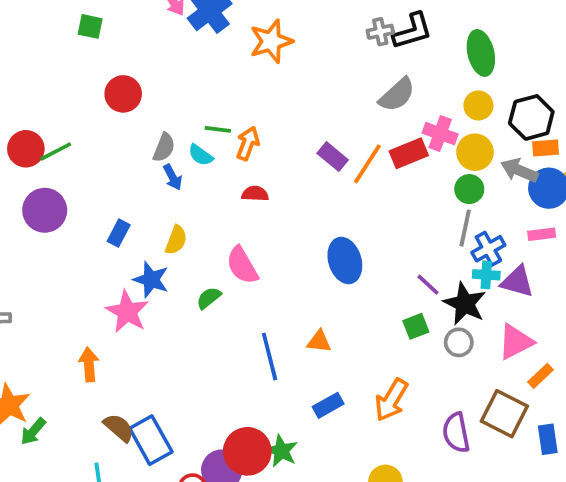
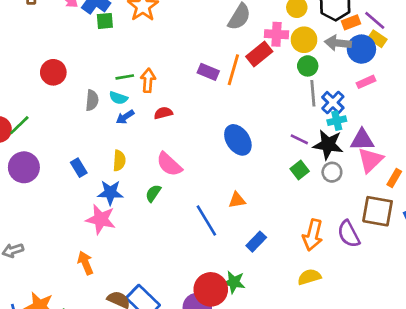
green square: (90, 26) -> (105, 21), moved
blue arrow: (173, 177) -> (125, 117), moved, turned 102
blue rectangle: (119, 233) -> (79, 168), turned -42
purple triangle: (517, 282) -> (362, 140), moved
orange arrow: (391, 400) -> (313, 235), moved

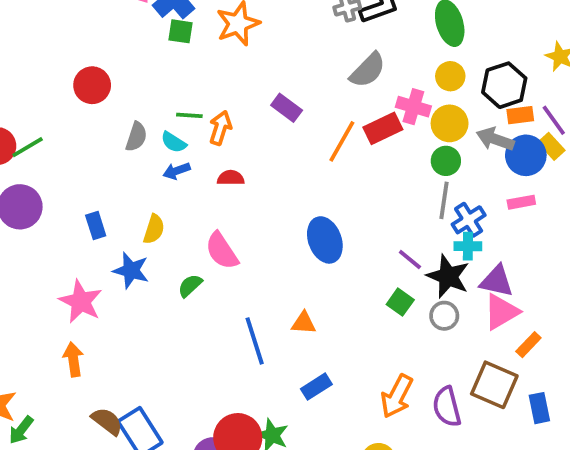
purple rectangle: (208, 72) -> (287, 108), moved
green square: (300, 170) -> (400, 302), turned -30
pink star: (101, 219) -> (81, 302), moved

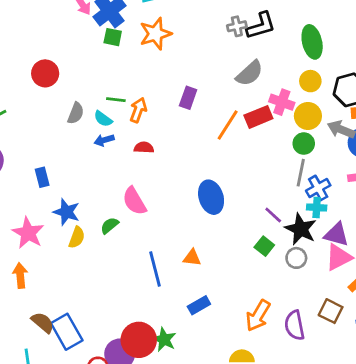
purple rectangle: (287, 108) -> (188, 98), turned 70
yellow semicircle: (154, 229) -> (77, 237), moved
brown square: (494, 385) -> (331, 311), size x0.7

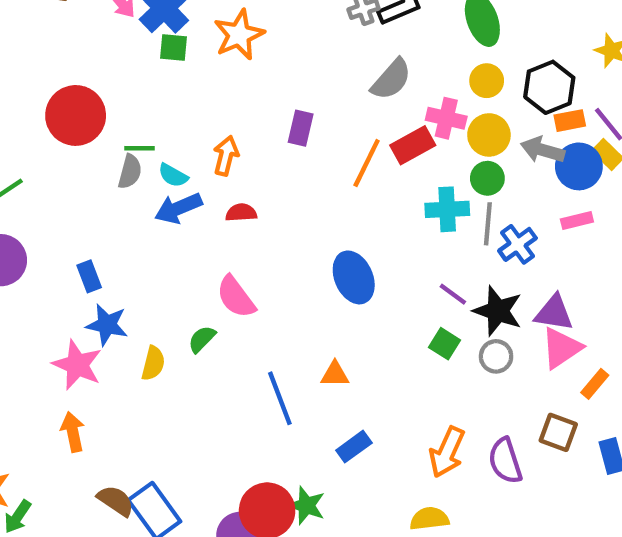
red circle: (45, 73) -> (76, 115), size x1.4
green line: (116, 100) -> (139, 148), moved
blue arrow: (104, 140) -> (178, 208), size x1.5
cyan cross: (317, 207) -> (447, 209), moved, size x1.4
blue star: (66, 212) -> (107, 325), moved

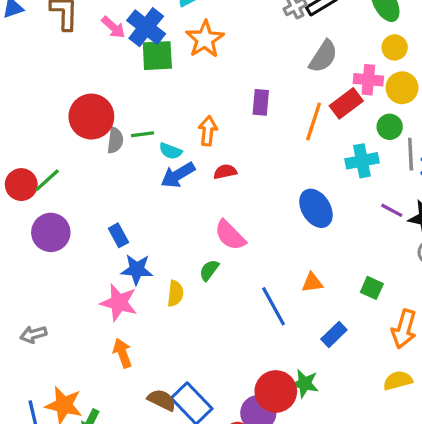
green square: (173, 48) -> (157, 56), size x1.5
gray semicircle: (130, 172) -> (115, 140), moved
green circle: (487, 178) -> (390, 127), moved
cyan cross: (447, 209) -> (362, 161), moved
green square: (444, 344) -> (372, 288), moved

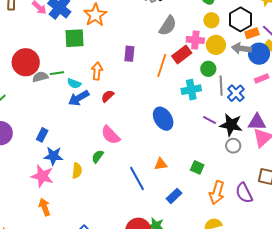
green square: (157, 56) -> (75, 38), moved
gray semicircle: (115, 140) -> (40, 77), turned -112
red semicircle: (225, 172) -> (108, 96), turned -32
blue rectangle: (118, 235) -> (42, 135), turned 56

